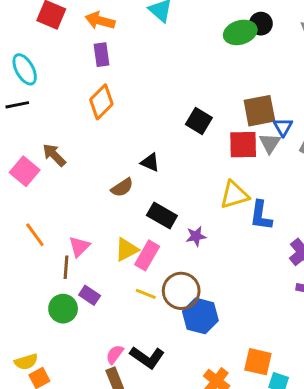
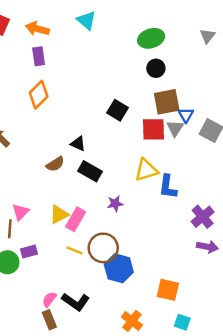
black circle: (261, 24) -> (156, 68), moved
black rectangle: (162, 216) -> (90, 171), moved
purple rectangle: (90, 295) -> (29, 251), turned -49
orange square: (258, 362) -> (168, 290), moved

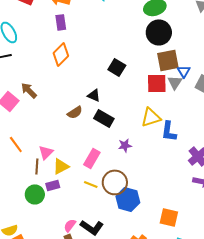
black circle: (156, 68) -> (159, 32), size x1.6
black square: (118, 110) -> (117, 67), moved
yellow triangle: (59, 214) -> (61, 166), moved

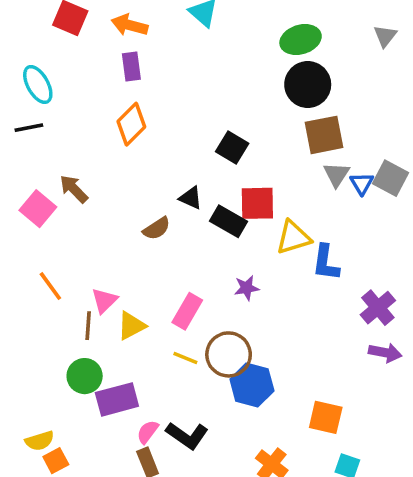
blue triangle: (184, 71) -> (362, 183), moved
red square: (157, 83) -> (257, 203), moved
black rectangle: (104, 118) -> (229, 221), moved
purple rectangle: (53, 185) -> (117, 399), moved, size x1.6

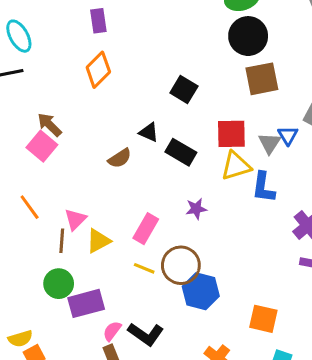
gray triangle: (337, 174) -> (270, 143), moved
blue triangle: (362, 183) -> (288, 135), moved
red square: (257, 203) -> (231, 134), moved
pink square: (38, 209) -> (42, 146), moved

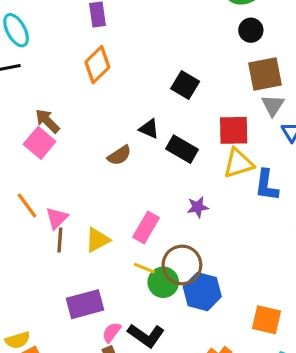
black circle: (248, 36) -> (251, 30), size x0.6
gray triangle: (270, 143) -> (273, 105), moved
pink triangle: (75, 219) -> (57, 218), moved
green circle: (59, 284) -> (163, 282), moved

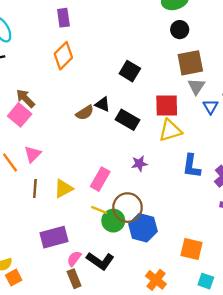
brown semicircle: (119, 155) -> (85, 113), moved
blue L-shape: (267, 185) -> (192, 166), moved
pink triangle: (57, 218) -> (33, 154), moved

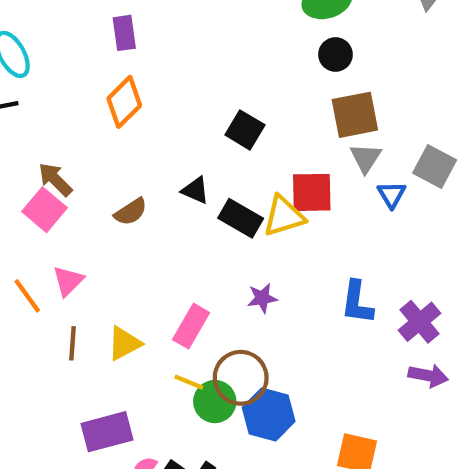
brown semicircle: (85, 113) -> (131, 212), moved
yellow triangle: (170, 130) -> (284, 216), moved

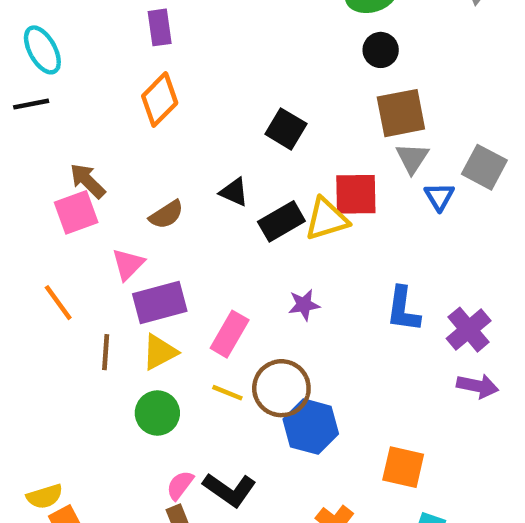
pink square: (44, 210) -> (76, 212), turned 30
black rectangle: (241, 218) -> (281, 221), turned -60
pink triangle: (68, 281) -> (128, 264), moved
green circle: (215, 402) -> (157, 413), moved
purple rectangle: (107, 432) -> (160, 303), moved

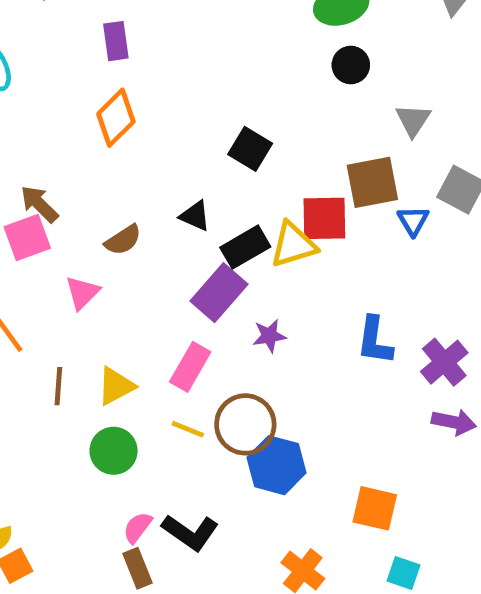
brown square: (401, 113) -> (372, 182), moved
gray triangle: (412, 158) -> (413, 120), moved
purple rectangle: (160, 303) -> (219, 293), moved, turned -34

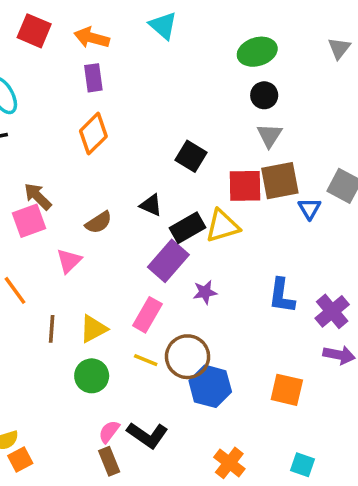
gray triangle: (413, 120) -> (269, 135), moved
red square: (324, 218) -> (245, 186), moved
orange square: (375, 508) -> (287, 390), moved

